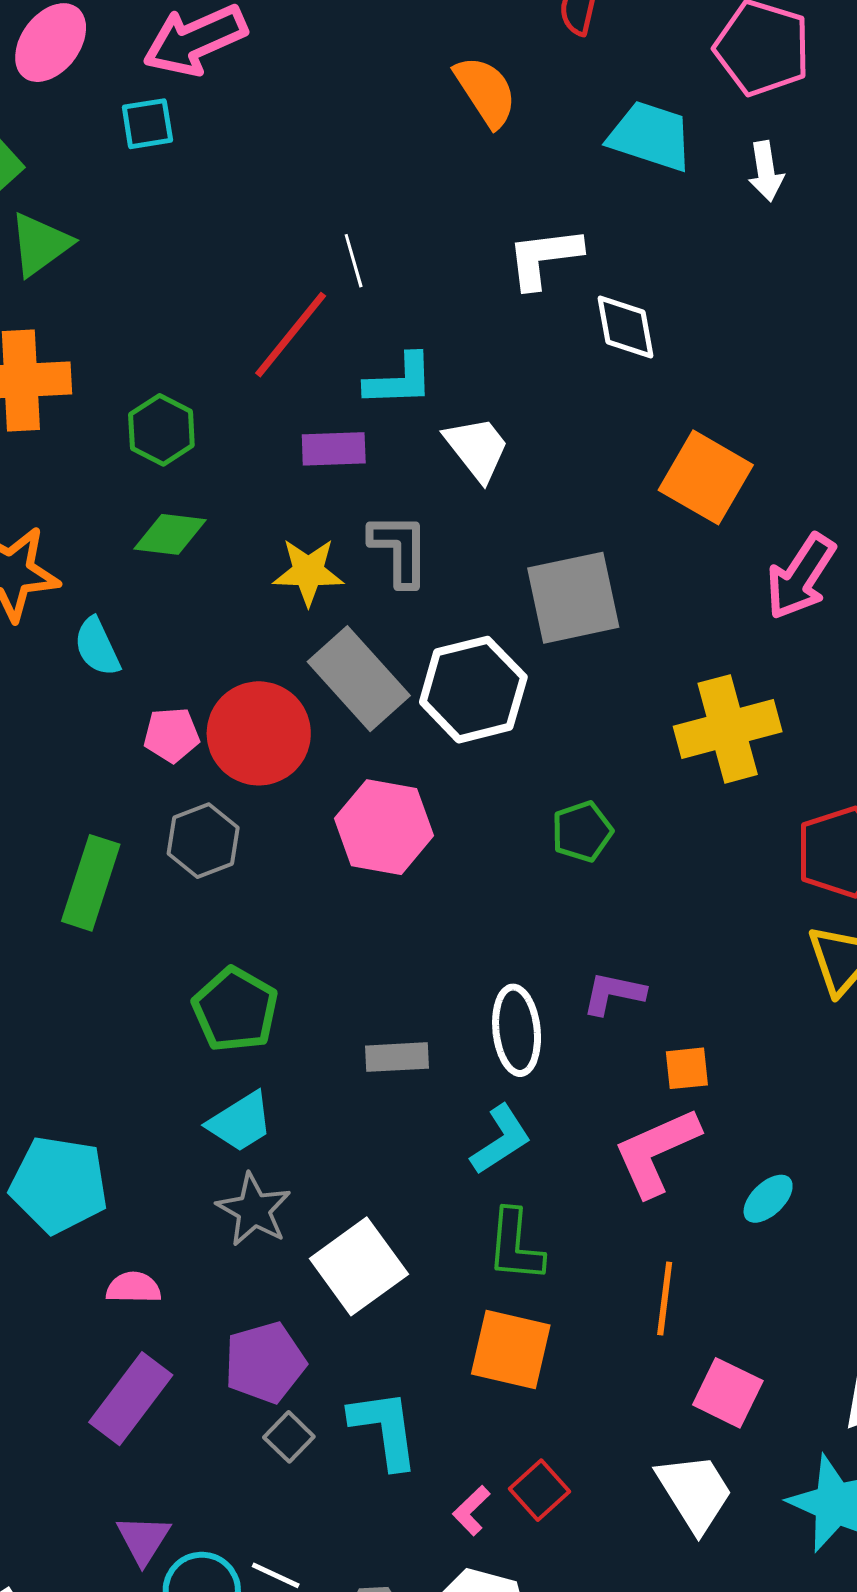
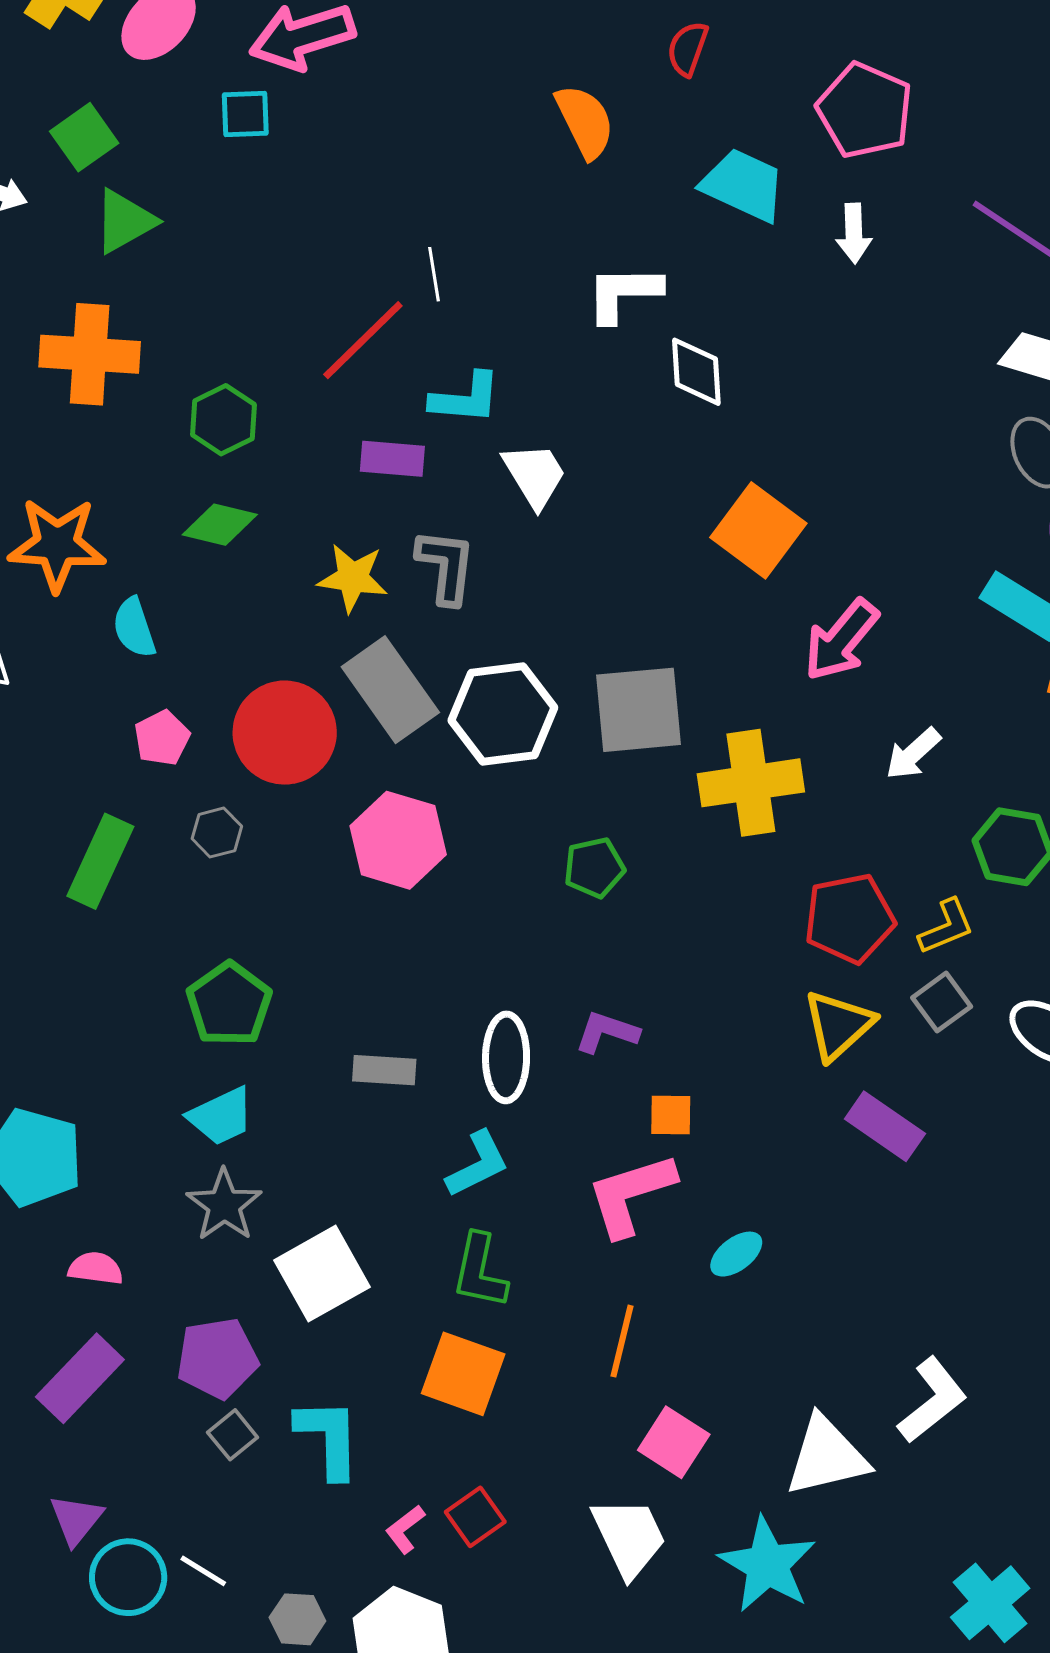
gray square: (573, 598) -> (639, 710), moved
pink pentagon: (172, 735) -> (162, 738), moved, turned -30
gray hexagon: (203, 841) -> (217, 833), size x0.7

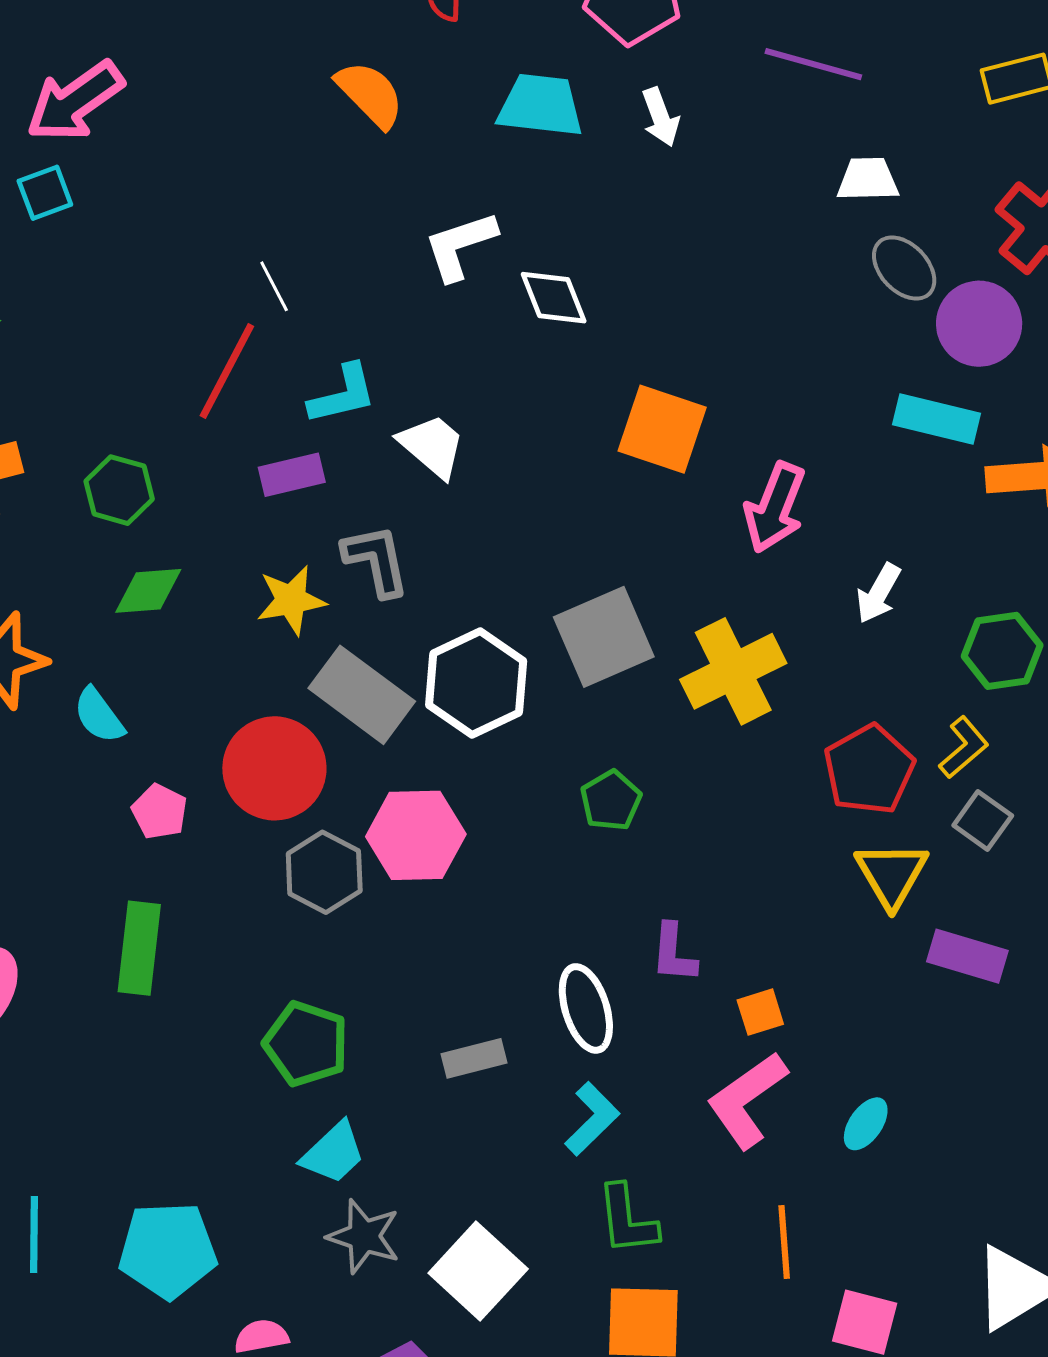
gray hexagon: (217, 833) -> (324, 872), moved, size x1.6
purple L-shape: (607, 1032) -> (674, 953), turned -86

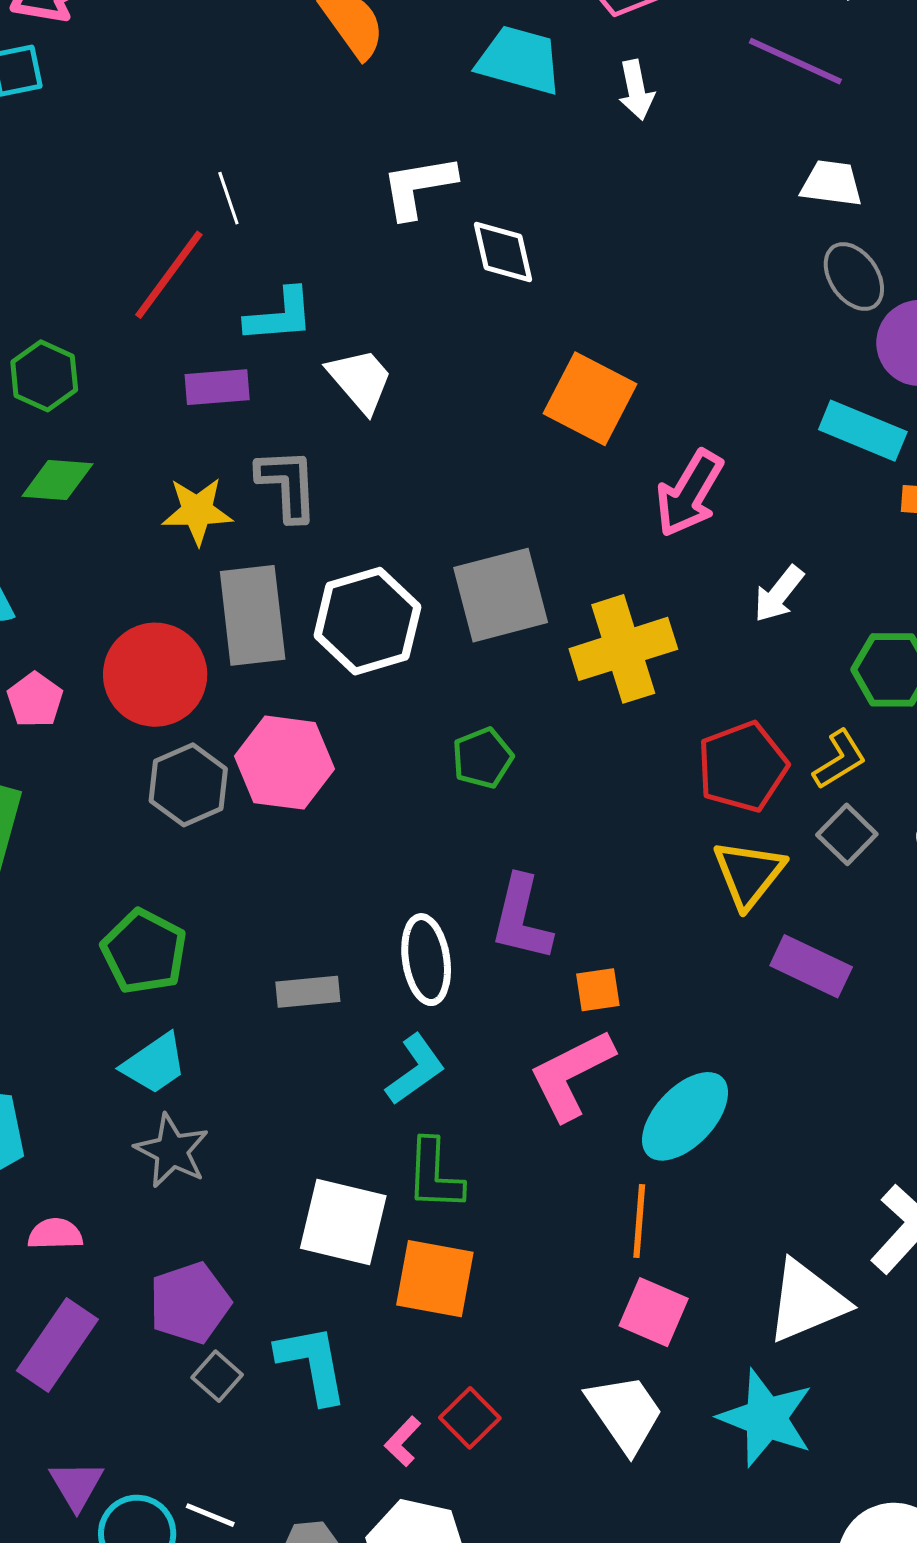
gray rectangle: (362, 695) -> (253, 615), turned 38
purple L-shape: (674, 953) -> (521, 918), size x1.4
cyan ellipse: (866, 1124) -> (685, 1116), size x1.8
orange line: (784, 1242) -> (639, 1221), moved
white square: (478, 1271) -> (343, 1222), moved, turned -38

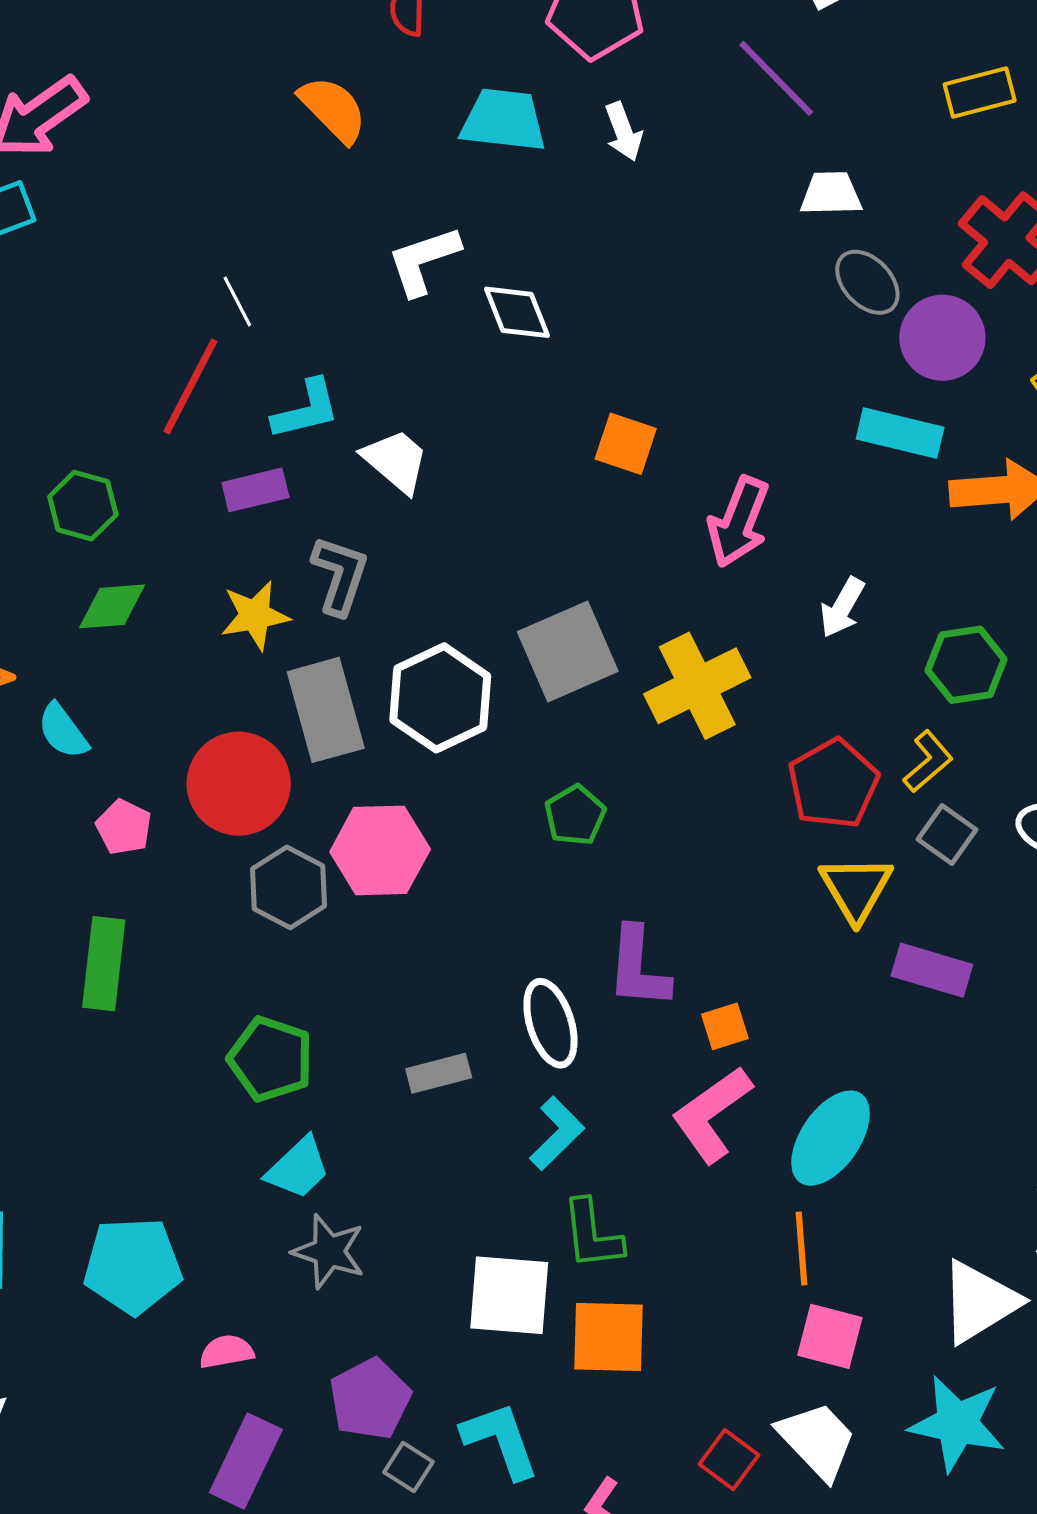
purple line: (795, 61) -> (776, 78), turned 30
orange square: (590, 399) -> (626, 444), size x0.7
gray L-shape: (287, 485) -> (340, 575), turned 30
red square: (470, 1418) -> (729, 1460), moved

